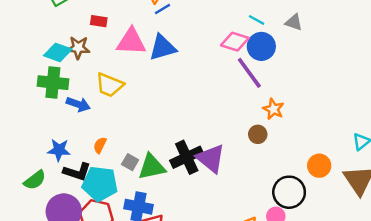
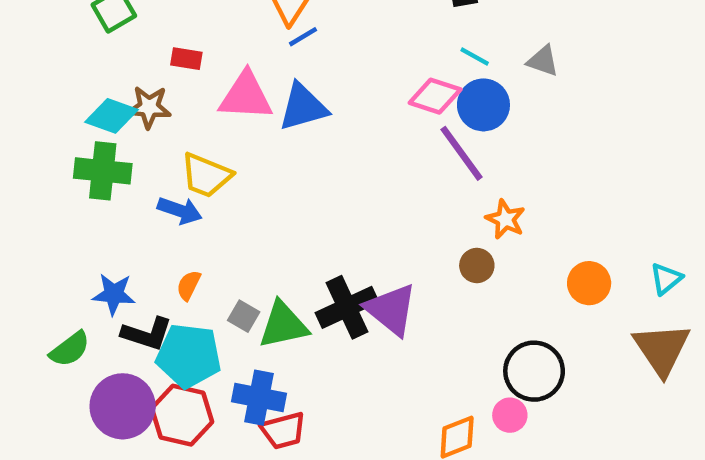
blue arrow: (78, 104) -> (180, 211), moved
orange circle: (319, 166) -> (589, 283), moved

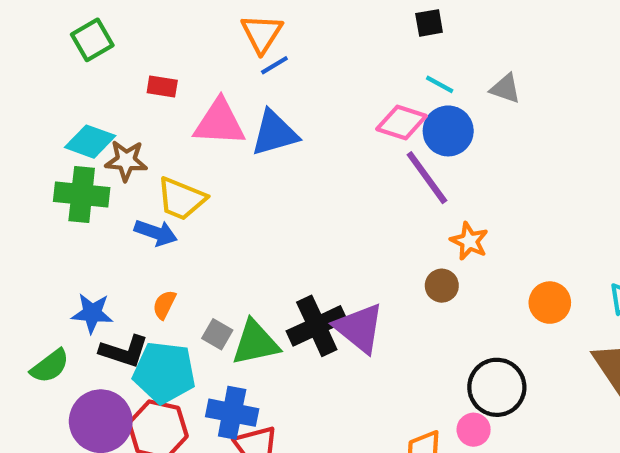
brown star: (149, 107) -> (126, 161), moved

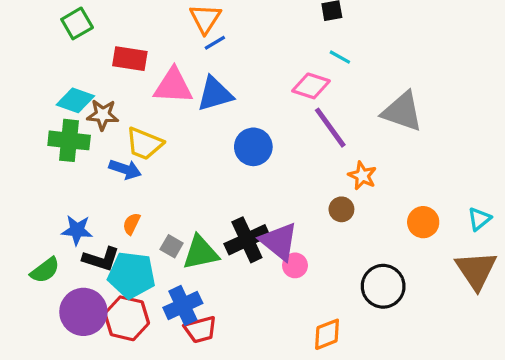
red rectangle: (162, 86) -> (130, 59), size x1.5
gray triangle: (505, 89) -> (402, 112), moved, size x1.8
blue circle: (448, 131) -> (253, 147), moved
blue cross: (232, 413) -> (183, 305), turned -36
pink circle: (474, 430) -> (295, 265), moved

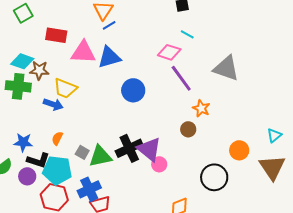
orange circle: (423, 222) -> (239, 150), moved
purple circle: (83, 312) -> (27, 176), moved, size x0.6

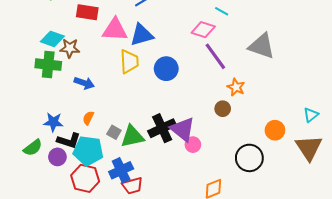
yellow trapezoid: (65, 88) -> (129, 61), moved, turned -115

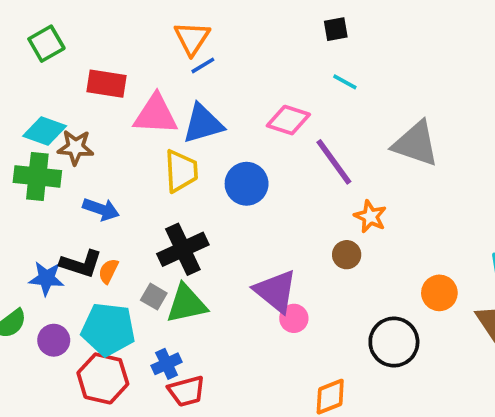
pink diamond: (203, 30) -> (288, 120), moved
black cross: (162, 128) -> (183, 249), moved
black L-shape: (69, 141) -> (81, 264), moved
blue cross: (121, 170) -> (167, 364), size x0.7

